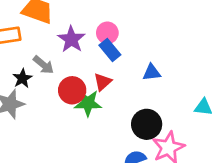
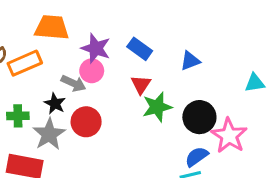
pink circle: (107, 33) -> (92, 71), moved
red circle: (72, 90) -> (86, 122), moved
green star: (88, 103) -> (157, 107), moved

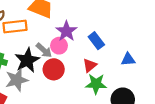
black star: (55, 104) -> (27, 60), size x1.6
red circle: (86, 122) -> (54, 69), moved

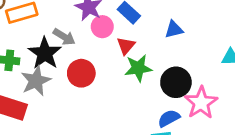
pink circle: (59, 46) -> (102, 27), moved
red circle: (54, 69) -> (81, 73), moved

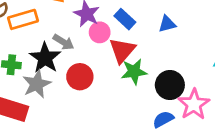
blue triangle: (174, 29) -> (167, 24), moved
red triangle: (126, 46) -> (122, 50), size x1.5

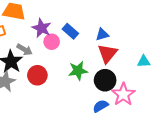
red triangle: (122, 50) -> (107, 54), moved

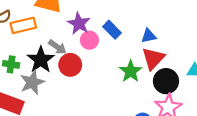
green star: (78, 71) -> (131, 71), moved, turned -30
red circle: (37, 75) -> (70, 65), moved
black circle: (105, 80) -> (166, 81), moved

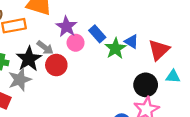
blue triangle: (149, 36) -> (131, 42), turned 40
red triangle: (153, 58) -> (159, 50), moved
green star: (131, 71) -> (115, 48), moved

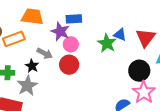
blue rectangle: (97, 34) -> (74, 19), moved, turned -42
black star: (29, 59) -> (32, 66), size x0.6
red circle: (56, 65) -> (69, 65), moved

